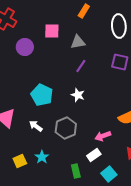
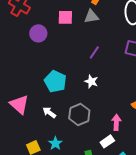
gray triangle: (78, 42) -> (91, 16), moved
pink arrow: (103, 136) -> (116, 122), turned 112

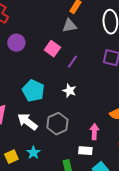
pink square: (65, 17) -> (52, 49), moved, turned 35
white arrow: (49, 112) -> (27, 122), size x1.5
white rectangle: (107, 141) -> (85, 151), turned 40

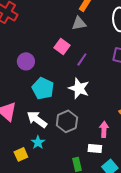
purple circle: (16, 43) -> (26, 61), moved
white star: (69, 91) -> (79, 88), size x1.5
cyan star: (33, 153) -> (38, 142), moved

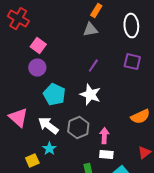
pink square: (62, 46) -> (38, 46), moved
pink arrow: (104, 129) -> (104, 136), moved

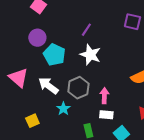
purple line: (93, 66) -> (86, 30), moved
purple circle: (37, 68) -> (37, 38), moved
cyan star: (49, 149) -> (63, 109), moved

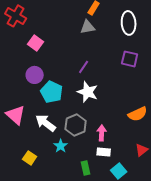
yellow square: (32, 121) -> (30, 158), turned -32

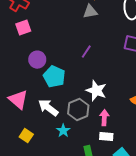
pink square: (36, 43) -> (23, 28), moved, turned 35
white star: (88, 92) -> (96, 91), moved
yellow square: (30, 158) -> (26, 136), moved

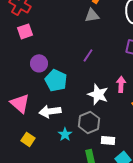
white arrow: (48, 108) -> (50, 111), turned -45
gray hexagon: (78, 110) -> (89, 122), moved
pink arrow: (104, 118) -> (121, 84), moved

